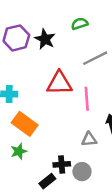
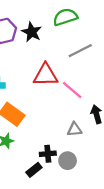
green semicircle: (80, 24) -> (65, 17), size x1.5
pink line: (87, 99) -> (72, 90), turned -45

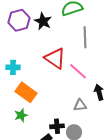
gray line: (80, 51) -> (85, 37), turned -65
red triangle: (46, 75) -> (55, 58), turned 35

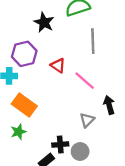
purple hexagon: (19, 20) -> (24, 54), moved
red triangle: (55, 58) -> (58, 65), size x0.6
gray triangle: (80, 105) -> (87, 120), turned -40

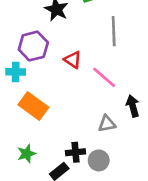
gray triangle: (87, 120) -> (107, 124), turned 35
green star: (18, 132) -> (27, 154), moved

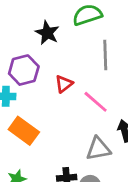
red triangle: (73, 60) -> (64, 84), turned 48
gray triangle: (107, 124) -> (98, 149), size x1.4

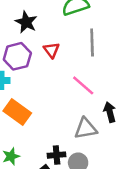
black star: (47, 33) -> (26, 22), moved
red triangle: (64, 84) -> (51, 50), moved, turned -30

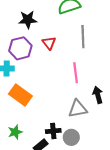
black star: (26, 22) -> (28, 20), turned -30
pink line: (83, 85) -> (76, 73), turned 42

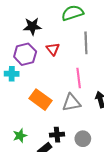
orange rectangle: (20, 95) -> (41, 100), moved
gray triangle: (78, 109) -> (71, 103), moved
gray circle: (71, 137) -> (83, 139), moved

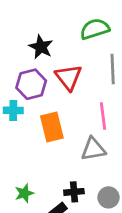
black star: (32, 26) -> (41, 47), turned 30
red triangle: (53, 49) -> (68, 77), size x1.5
orange rectangle: (41, 100) -> (52, 127), moved, turned 40

